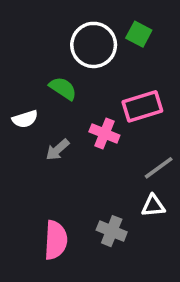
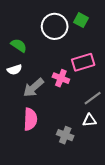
green semicircle: (63, 88) -> (19, 45), moved
gray arrow: (57, 150) -> (33, 88), size x1.5
pink semicircle: (56, 240) -> (30, 119), moved

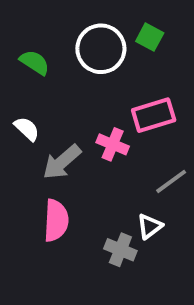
green semicircle: (19, 45) -> (35, 62), moved
white semicircle: (14, 70) -> (27, 129), turned -120
white triangle: (89, 120) -> (150, 226), moved, turned -32

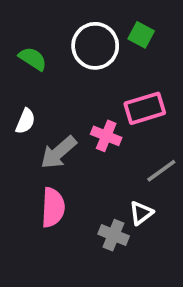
white semicircle: (27, 129) -> (25, 121), turned 70

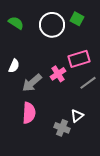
green semicircle: (33, 59) -> (16, 23), moved
pink cross: (106, 136) -> (58, 74), turned 35
gray line: (161, 171) -> (88, 83), moved

